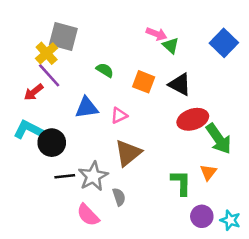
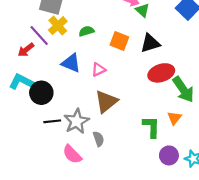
yellow cross: (47, 53) -> (58, 26), moved
green semicircle: (105, 70) -> (86, 31), turned -48
black triangle: (180, 84) -> (150, 43), turned -45
blue triangle: (87, 108) -> (71, 63), turned 30

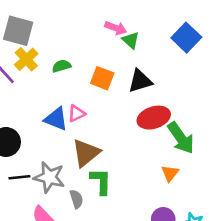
blue triangle: (71, 63) -> (56, 119), moved
gray star: (77, 121) -> (49, 177), turned -30
green L-shape: (151, 127) -> (101, 181), moved

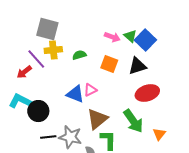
pink arrow: (116, 28) -> (112, 37), moved
blue square: (186, 38) -> (145, 40), moved
yellow cross: (26, 59) -> (53, 50), turned 36
green arrow: (181, 138) -> (133, 121), moved

